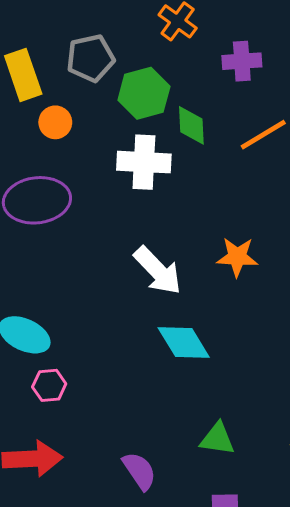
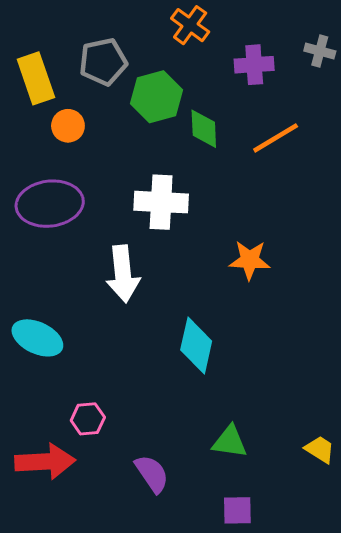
white cross: (144, 162) -> (161, 202), moved
white arrow: (158, 271) -> (123, 274), moved, turned 38
cyan diamond: (184, 343) -> (196, 346), turned 44
pink hexagon: (49, 385) -> (88, 419), moved

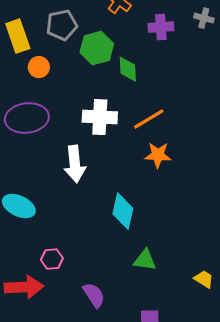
orange line: (276, 138) -> (149, 119), moved
green triangle: (230, 442) -> (145, 260), moved

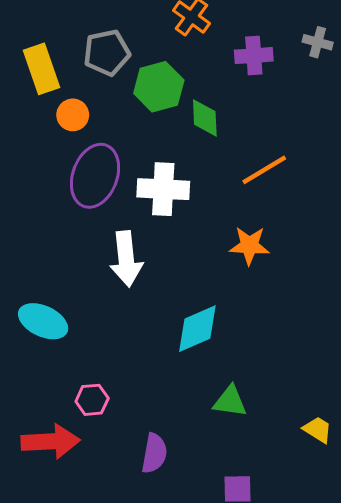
purple ellipse: (27, 118) -> (95, 176), moved, turned -63
orange line: (149, 119) -> (264, 170), moved
cyan diamond: (123, 211) -> (197, 329), turned 54
purple semicircle: (94, 295) -> (154, 453), turned 44

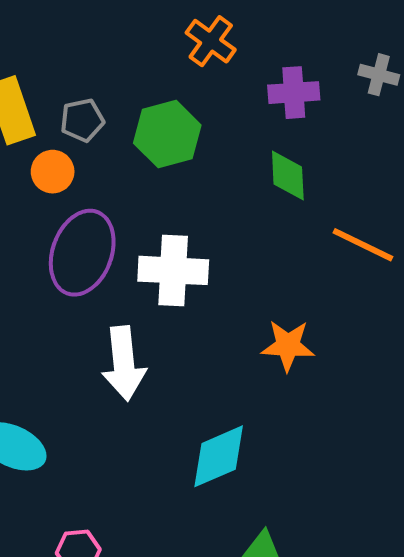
gray pentagon: (107, 53) -> (82, 120), moved, size x0.7
green diamond: (205, 118) -> (288, 176), moved
orange line: (264, 170) -> (363, 245), moved, turned 57

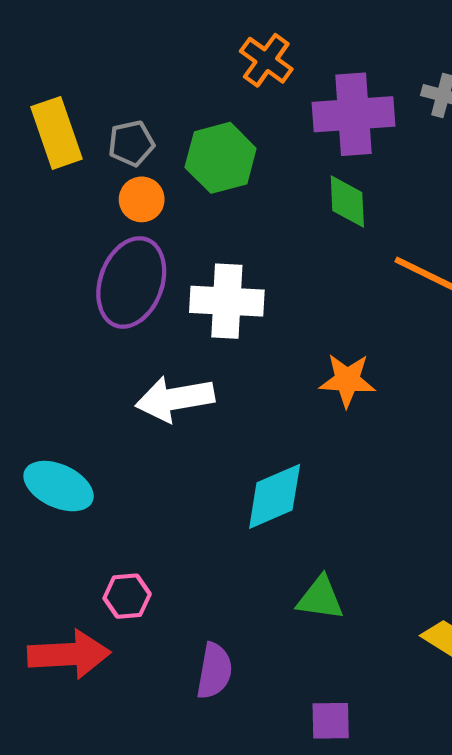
purple cross: (294, 93) -> (354, 114), size x1.5
orange circle: (53, 172) -> (142, 199), moved
white arrow: (124, 363) -> (175, 399), turned 86

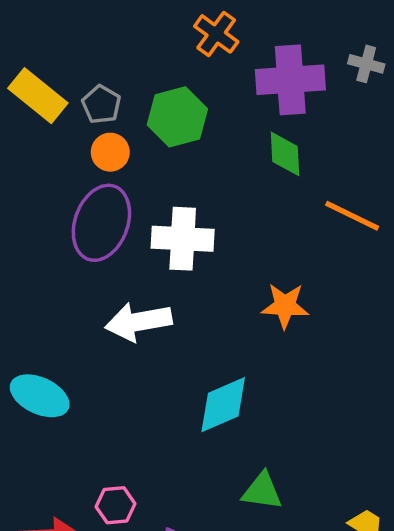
yellow rectangle: (56, 133) -> (38, 96), turned -32
gray pentagon: (131, 143) -> (101, 105), turned -30
pink hexagon: (127, 596) -> (116, 505), moved

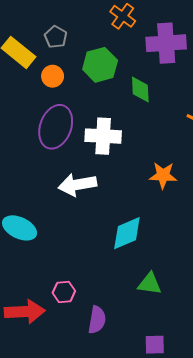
gray pentagon: (101, 105) -> (56, 37), moved
orange circle: (110, 152) -> (53, 76), moved
green diamond: (285, 154) -> (140, 90), moved

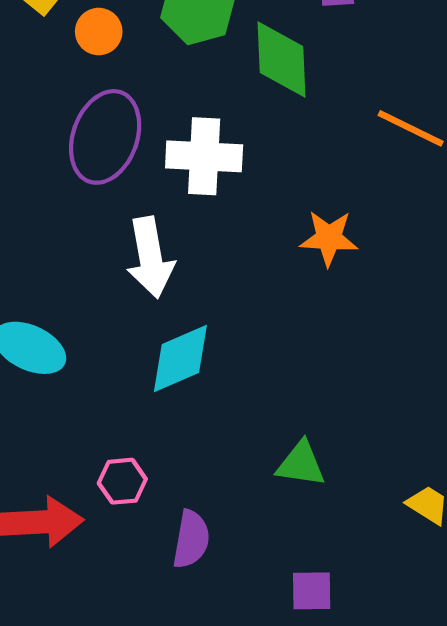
green diamond: (140, 90) -> (282, 60), size x1.4
white arrow: (77, 185) -> (150, 257), turned -90
cyan diamond: (127, 233) -> (180, 359), moved

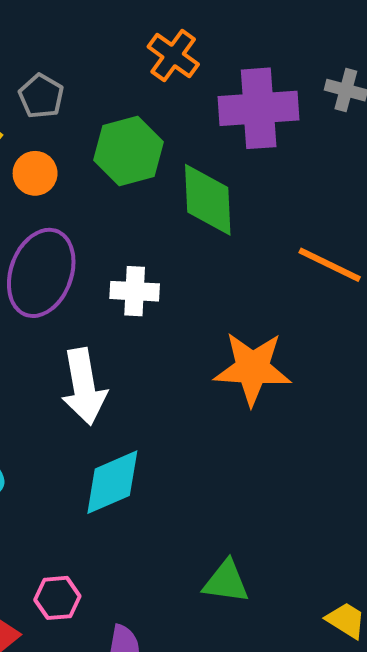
white cross: (204, 156) -> (135, 291), size x0.7
orange star: (329, 238) -> (252, 368), size x1.4

